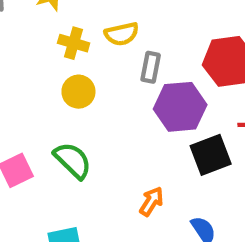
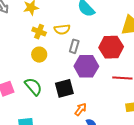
black square: (211, 155) -> (64, 88), moved
orange arrow: (151, 201) -> (81, 109), moved

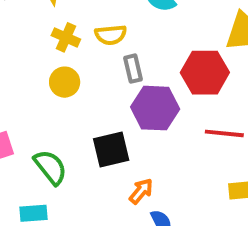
gray rectangle: (74, 46) -> (133, 69), turned -32
green semicircle: (33, 87) -> (50, 167), moved

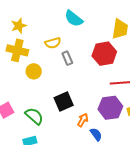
yellow cross: (66, 37) -> (17, 50), moved, size x1.5
purple hexagon: (155, 108) -> (110, 108), moved

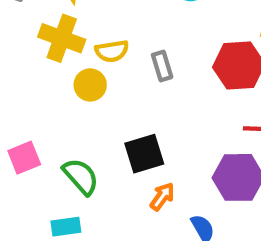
yellow semicircle: (53, 43) -> (112, 51), moved
orange arrow: (83, 120) -> (162, 197), moved

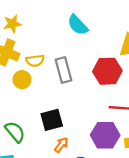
gray rectangle: (162, 66) -> (64, 70), size x1.5

